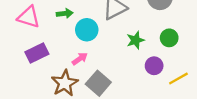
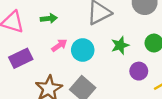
cyan circle: (87, 30) -> (83, 50), moved
pink arrow: (80, 59) -> (59, 45), moved

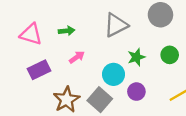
cyan circle: (83, 50) -> (113, 74), moved
purple circle: (139, 71) -> (136, 92), moved

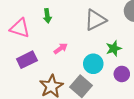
green arrow: (66, 31) -> (47, 16), moved, turned 88
purple circle: (136, 92) -> (122, 74), moved

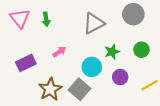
pink triangle: (20, 28) -> (20, 18), moved, turned 35

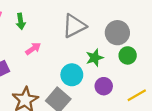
gray circle: (133, 14) -> (117, 33), moved
pink arrow: (59, 52) -> (33, 49), moved

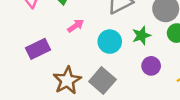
cyan circle: (72, 75) -> (110, 42), moved

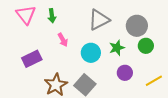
pink arrow: (76, 26) -> (63, 40), turned 96

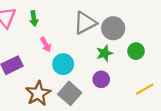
gray circle: (137, 26) -> (113, 28), moved
cyan circle: (91, 53) -> (63, 64), moved
purple circle: (125, 73) -> (101, 79), moved

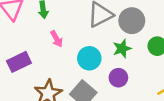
cyan circle: (63, 64) -> (89, 58), moved

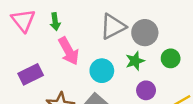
pink arrow: (57, 39) -> (69, 51), size x1.6
purple circle: (118, 78) -> (146, 90), moved

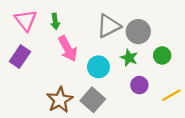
green star: (135, 61) -> (129, 58), turned -30
purple rectangle: (31, 74) -> (20, 57), moved, turned -30

